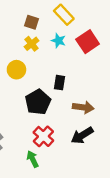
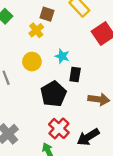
cyan star: (58, 41) -> (62, 56), moved
yellow cross: (32, 44) -> (36, 30), moved
black arrow: (82, 135) -> (88, 137), moved

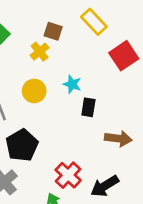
black pentagon: (54, 94) -> (22, 145), moved

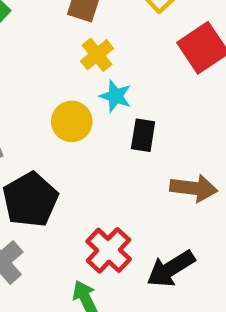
yellow cross: (40, 52) -> (97, 55), moved
yellow circle: (34, 91) -> (72, 121), moved

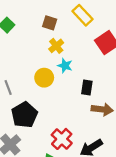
black rectangle: (143, 135) -> (87, 88), moved

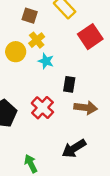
yellow circle: (44, 78) -> (16, 52), moved
red cross: (62, 139) -> (42, 108), moved

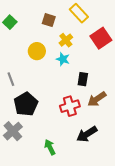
yellow cross: (37, 40) -> (66, 40), moved
red cross: (42, 108) -> (70, 106), moved, turned 30
brown arrow: (86, 108) -> (97, 99), turned 138

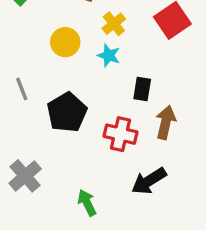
brown arrow: (97, 99) -> (166, 122), turned 138
black pentagon: (26, 104) -> (67, 112), moved
red cross: (70, 106) -> (120, 134), turned 30

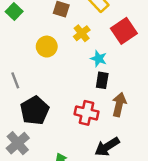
cyan star: (109, 55) -> (99, 59), moved
black pentagon: (67, 112) -> (35, 111), moved

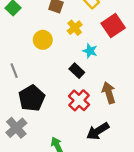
black rectangle: (102, 80) -> (77, 71), moved, turned -56
brown arrow: (119, 104) -> (109, 93), turned -30
red cross: (87, 113) -> (79, 100), turned 30

